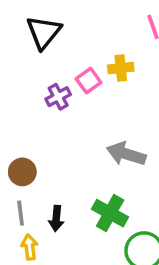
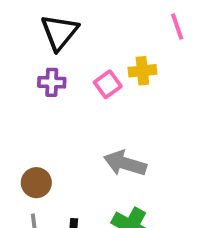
purple cross: (58, 97) -> (52, 82), moved, turned 30
gray arrow: (126, 154) -> (125, 163), moved

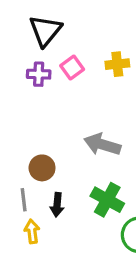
pink square: (108, 84) -> (72, 67), moved
brown circle: (36, 183) -> (42, 168), moved

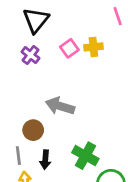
pink square: (72, 67) -> (69, 48), moved
purple cross: (39, 74) -> (30, 55), turned 36
gray arrow: (102, 144) -> (60, 106), moved

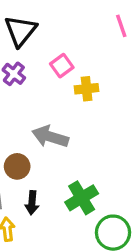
yellow cross: (93, 47) -> (87, 89), moved
green cross: (85, 156) -> (82, 198), turned 30

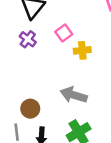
gray arrow: (50, 137) -> (74, 95), moved

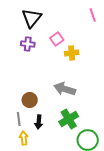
purple cross: (28, 39) -> (28, 44), turned -32

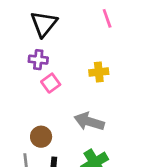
pink line: (93, 15) -> (107, 18), moved
pink square: (57, 39) -> (51, 83), moved

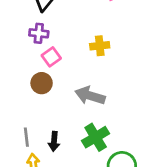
brown circle: (41, 137) -> (42, 83), moved

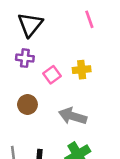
pink square: (51, 57) -> (52, 75), moved

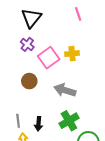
purple cross: (25, 58) -> (27, 44), turned 32
pink square: (52, 75) -> (49, 58), size x1.5

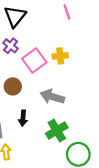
black arrow: (38, 124) -> (23, 118), moved

